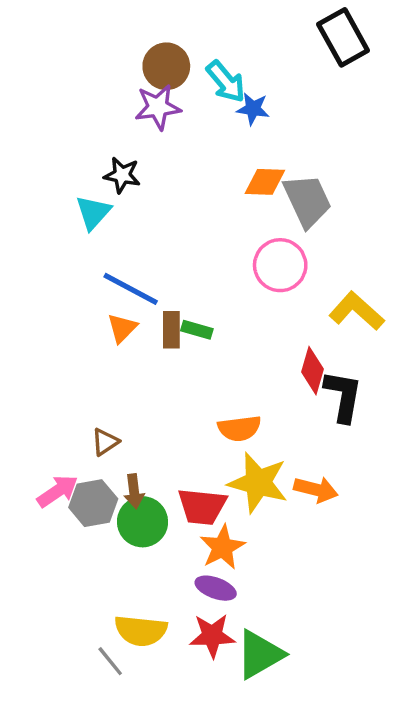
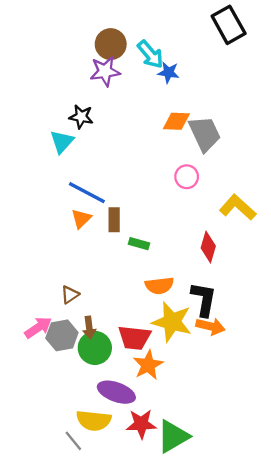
pink circle: (280, 265) -> (187, 177), size x0.7
green rectangle: (197, 330) -> (139, 244), moved
black L-shape: (343, 396) -> (204, 299), moved
purple ellipse: (216, 588) -> (116, 392), moved, size x1.4

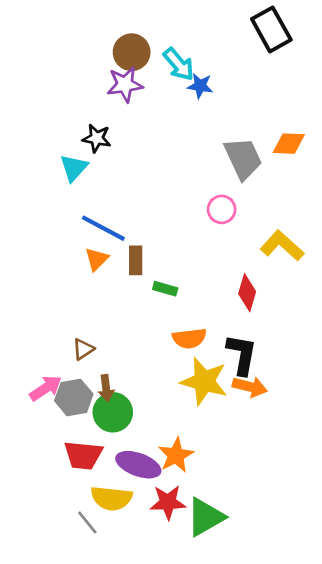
orange diamond: (176, 121) -> (289, 144), moved
red trapezoid: (134, 338) -> (83, 455), moved
orange star: (148, 365) -> (176, 455), moved

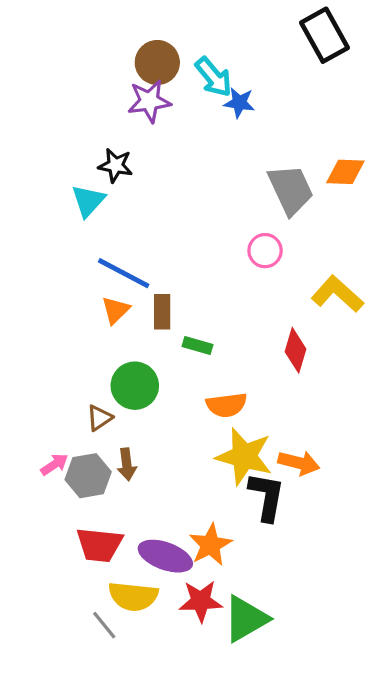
black L-shape: (242, 354) -> (267, 497), moved
pink arrow: (46, 388) -> (54, 464), size x0.7
green circle: (113, 412) -> (135, 386), moved

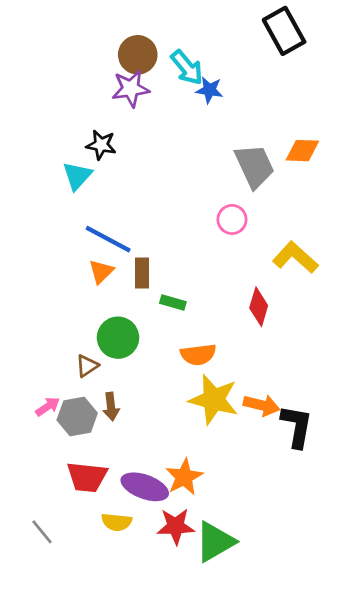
black L-shape: (267, 497) -> (297, 426), moved
yellow semicircle: (133, 596) -> (117, 522), size x0.7
gray line: (104, 625) -> (42, 532), moved

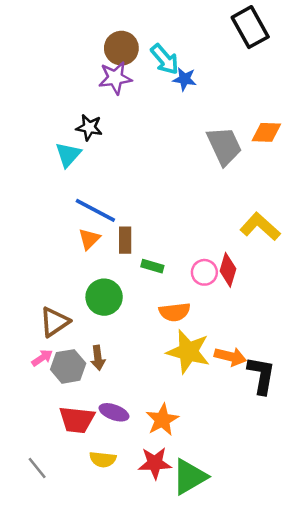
pink circle: (232, 219) -> (204, 272), moved
brown triangle: (87, 366) -> (55, 322), moved, size x1.5
purple ellipse: (145, 487) -> (114, 412), moved, size x0.7

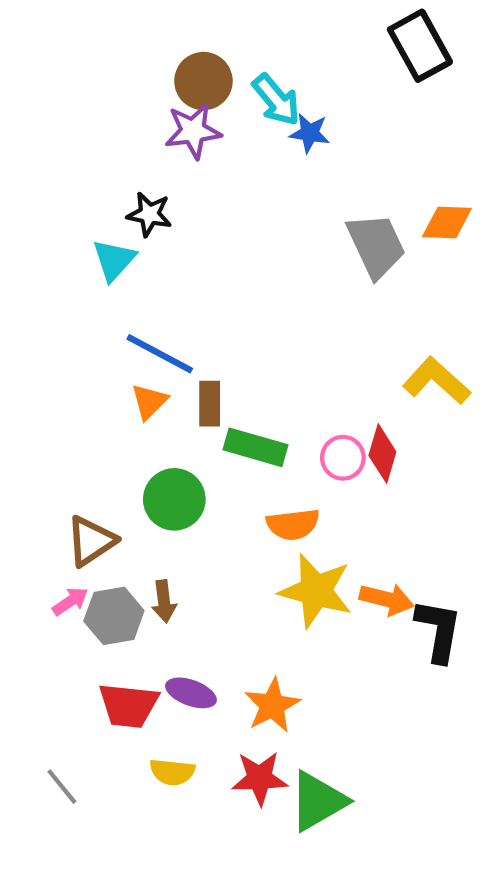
green rectangle: (152, 266) -> (255, 447), size x1.6

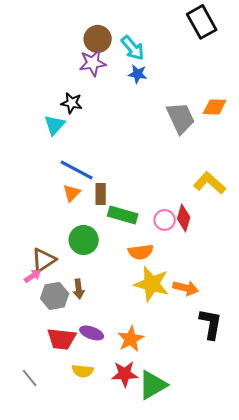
blue star: (310, 133) -> (138, 74), moved
pink arrow: (70, 601) -> (33, 276), moved
black L-shape: (439, 630) -> (211, 324), moved

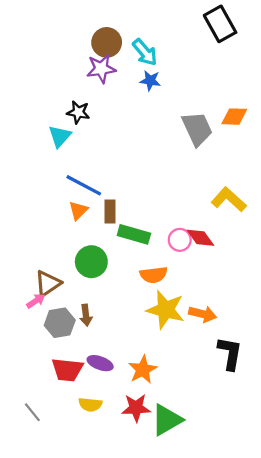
red diamond: (184, 218) -> (200, 238), turned -52

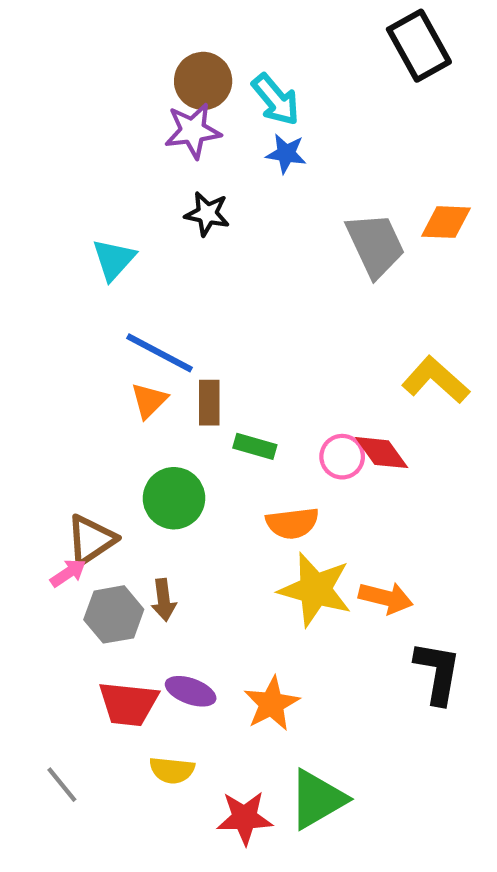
black star: (78, 112) -> (207, 214), moved
green rectangle: (134, 234) -> (255, 446), size x0.7
red star: (136, 408) -> (245, 818), moved

